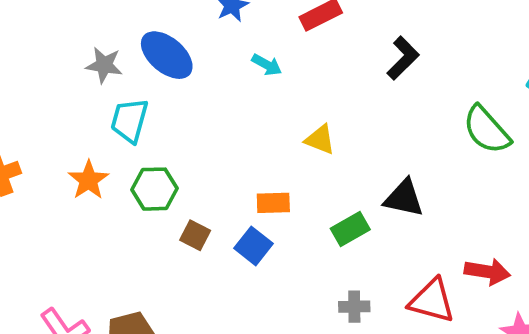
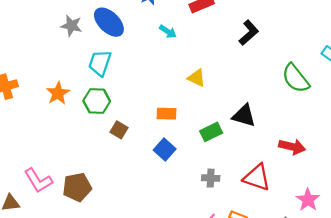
cyan trapezoid: (129, 120) -> (100, 63), moved
blue square: (253, 246) -> (165, 149), moved
red arrow: (487, 272) -> (292, 147), moved

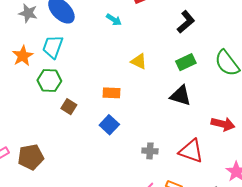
orange star: (58, 93) -> (23, 56), moved
green rectangle: (211, 132) -> (186, 62), moved

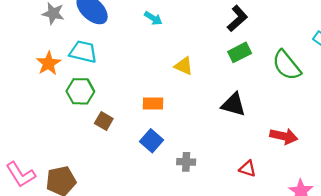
cyan trapezoid: (53, 47) -> (83, 52), turned 85
green rectangle: (186, 62) -> (240, 52), moved
gray cross: (150, 151) -> (186, 162), moved
red triangle: (191, 151) -> (248, 169), size x0.6

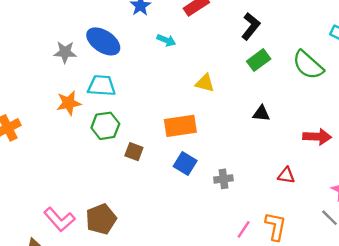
orange star: (48, 63) -> (69, 103), turned 30
orange rectangle: (153, 103) -> (180, 126), size x1.5
black triangle: (233, 105) -> (261, 113), size x0.7

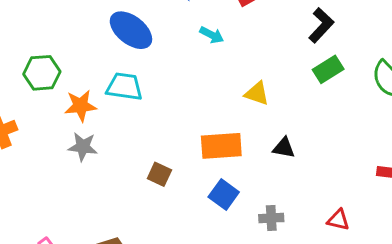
gray star: (65, 52) -> (83, 147), moved
black triangle: (261, 113) -> (284, 148), moved
green hexagon: (105, 126) -> (42, 73), moved
red triangle: (286, 175) -> (338, 220), moved

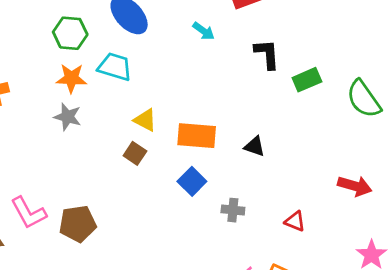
black L-shape: (321, 25) -> (267, 54), moved, turned -56
green hexagon: (42, 73) -> (70, 33), moved
yellow triangle: (257, 93) -> (145, 120), moved

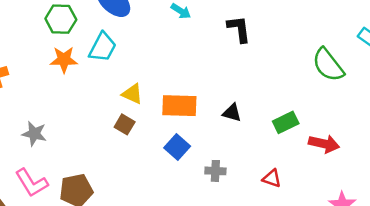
cyan trapezoid: (115, 67) -> (103, 47), turned 104
green rectangle: (307, 80) -> (286, 122), moved
gray star: (68, 117) -> (34, 134), moved

